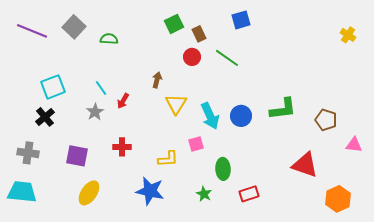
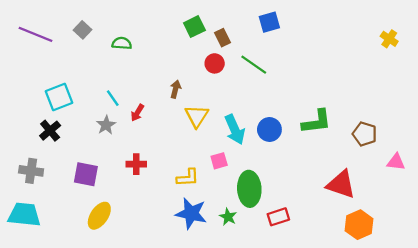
gray square: (74, 27) -> (83, 30), size x0.7
green ellipse: (223, 169) -> (249, 189), size x1.4
blue star: (150, 191) -> (191, 213), moved
orange hexagon: (338, 199) -> (359, 225), moved

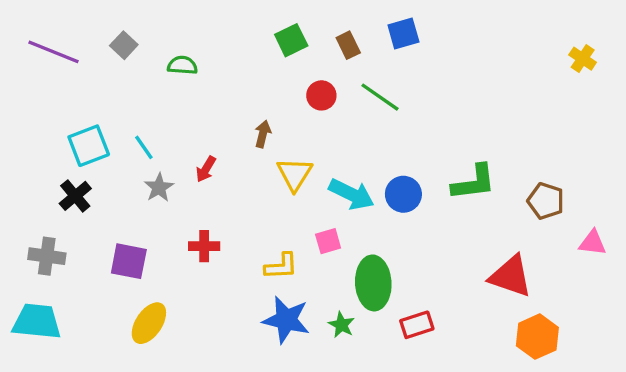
brown rectangle: (222, 38) -> (348, 45), moved
cyan line: (113, 98) -> (144, 147), moved
cyan arrow: (235, 129) -> (352, 194), turned -40

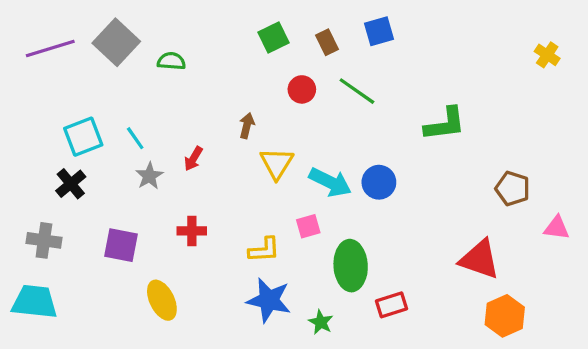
gray square: (124, 45) -> (116, 42), size x1.8
purple line: (53, 52) -> (50, 49), turned -39
green L-shape: (474, 183) -> (445, 124), moved
yellow ellipse: (149, 323) -> (162, 300), moved, turned -60
green star: (341, 325) -> (321, 322), moved

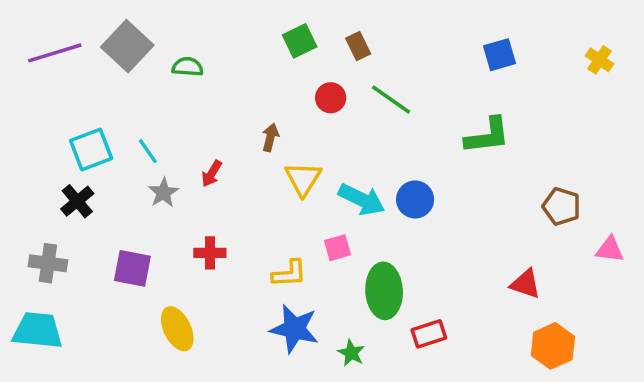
blue square: (379, 31) -> (500, 55), moved
red triangle: (480, 259) -> (525, 284), size x0.7

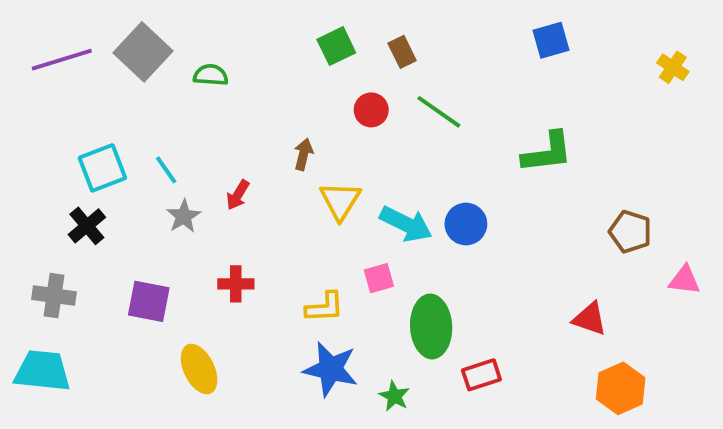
blue square: (500, 55) -> (551, 40), moved

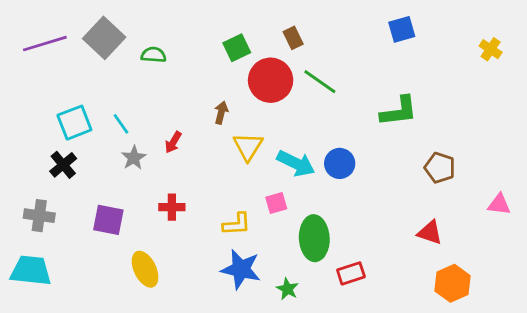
green square: (336, 46) -> (237, 48), moved
red circle: (371, 110) -> (271, 80), size x1.8
brown pentagon: (630, 232) -> (440, 168), moved

